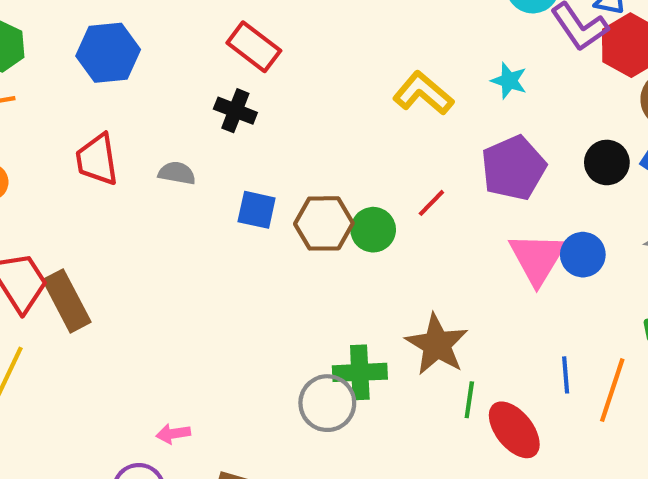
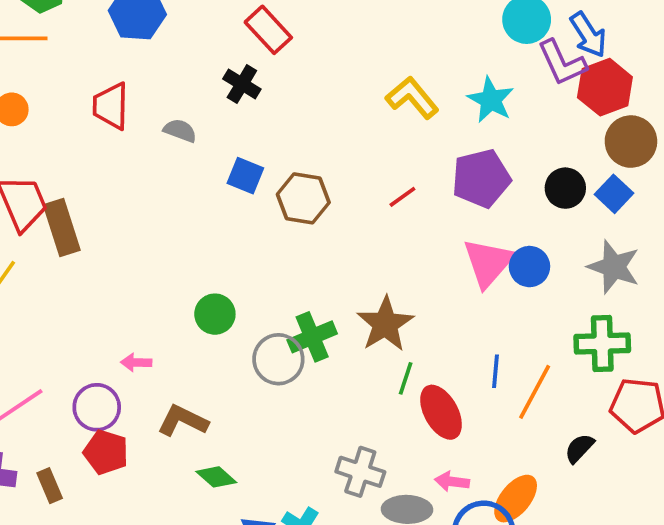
cyan star: (509, 81) -> (491, 100), size x1.4
green circle: (373, 230) -> (215, 314), moved
green cross: (360, 372) -> (312, 337), turned -30

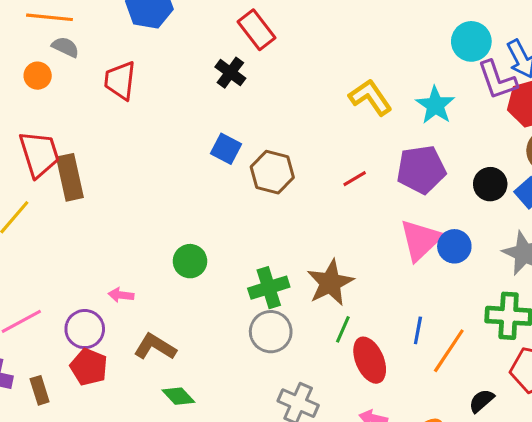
gray semicircle: (180, 131) -> (65, 47), moved
gray circle: (278, 359) -> (271, 332), moved

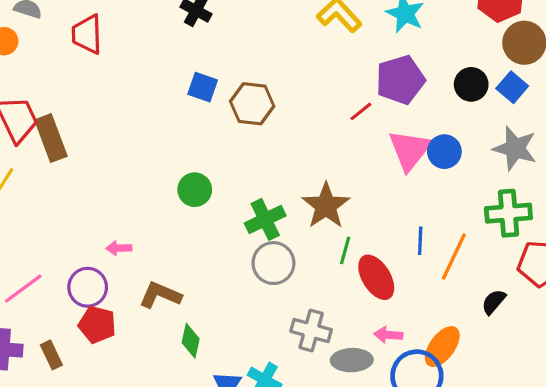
red line: (355, 179) -> (361, 111), moved
green circle: (190, 261) -> (195, 190), moved
green diamond: (178, 396) -> (191, 341), turned 64

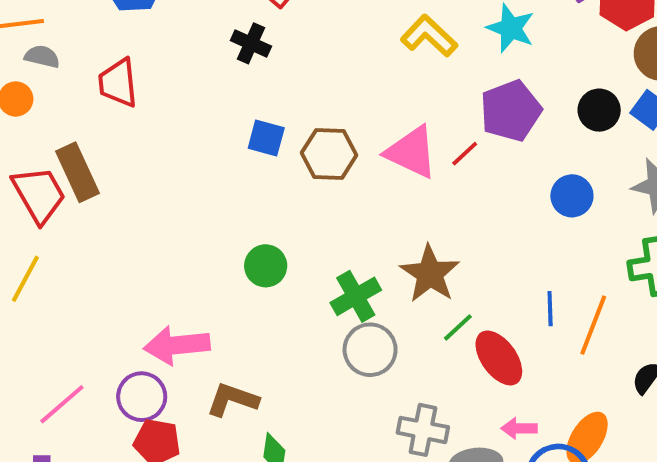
brown rectangle: (51, 138) -> (78, 172), moved
pink triangle: (410, 150) -> (411, 152), moved, turned -39
pink arrow: (119, 248) -> (177, 345), size x2.0
green line: (345, 250) -> (458, 327), turned 36

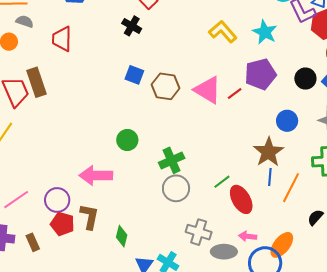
brown star: (430, 274) -> (269, 152), moved
pink arrow: (177, 345) -> (96, 175), moved
brown L-shape: (232, 400) -> (89, 217), moved, turned 76

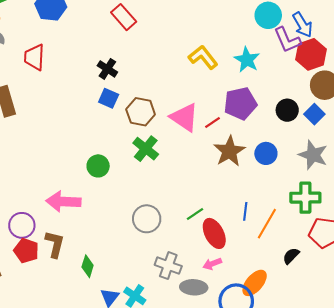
black cross: (132, 26) -> (107, 69), moved
brown star: (269, 152) -> (229, 151), moved
green cross: (172, 160) -> (146, 149), moved, turned -30
pink arrow: (248, 236) -> (212, 264), moved, turned -30

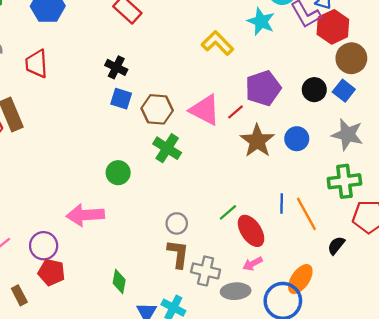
cyan star: (247, 60) -> (261, 21), moved
gray circle: (147, 219) -> (177, 223), size x0.7
orange line: (267, 224) -> (306, 214), turned -52
brown L-shape: (55, 244) -> (178, 254), moved

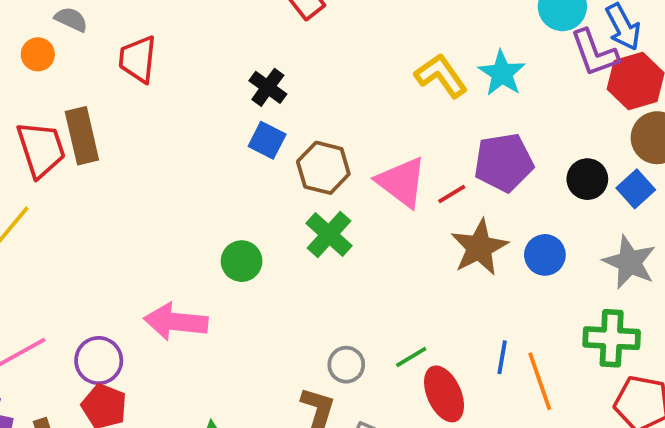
cyan star: (261, 21) -> (502, 73), moved
gray circle: (177, 223) -> (346, 365), moved

